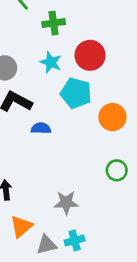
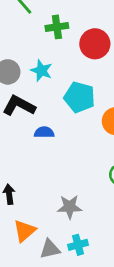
red circle: (90, 55) -> (95, 44), moved
cyan star: (51, 62) -> (41, 71), moved

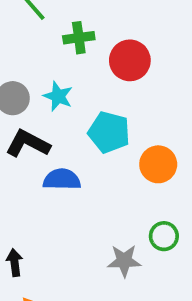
blue semicircle: (44, 132) -> (62, 179), size x1.4
gray star: (70, 207) -> (124, 261), moved

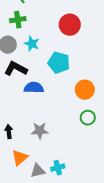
green cross: (79, 38) -> (18, 20), moved
orange circle: (158, 164) -> (85, 90), moved
gray star: (124, 261) -> (40, 131), moved

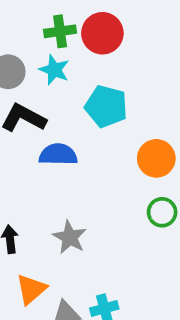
green cross: (18, 20) -> (60, 31), moved
red circle: (70, 25) -> (102, 33), moved
gray star: (40, 131) -> (70, 237), turned 30

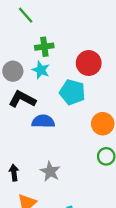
red circle: (102, 33) -> (89, 63), moved

